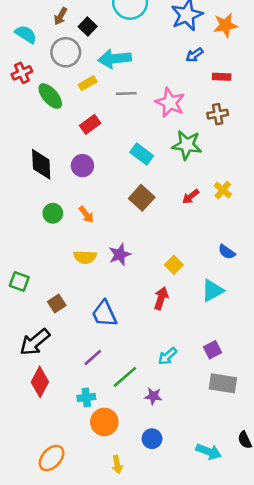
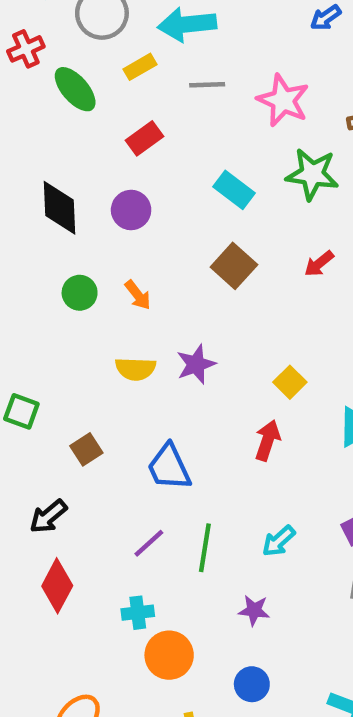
black arrow: (35, 342) -> (48, 516), size x0.7
green line: (125, 377) -> (205, 548), moved, turned -40

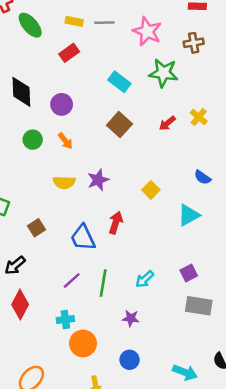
yellow rectangle: (140, 67) -> (74, 21), moved, turned 42
purple circle: (131, 210) -> (62, 104), moved
red arrow: (267, 440) -> (116, 223), moved

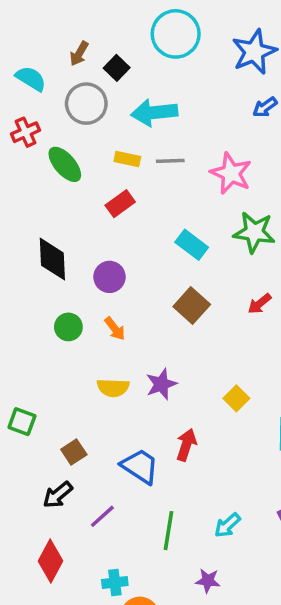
blue trapezoid: (83, 238) -> (140, 466), turned 148
black arrow: (15, 265) -> (58, 495), moved
purple line: (72, 281) -> (102, 516), moved

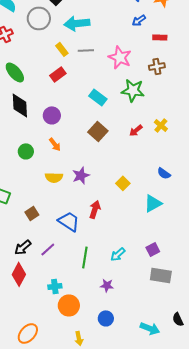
yellow rectangle: (127, 159) -> (62, 49), turned 40
green ellipse: (65, 164) -> (15, 72), moved
green circle: (68, 327) -> (26, 151), moved
black arrow: (58, 495) -> (23, 247), moved

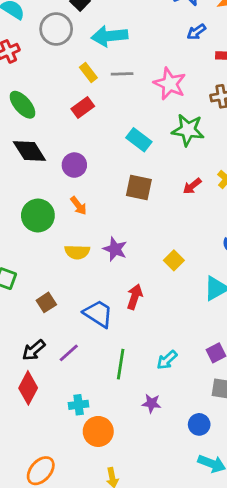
black diamond: (20, 105) -> (29, 151), turned -30
brown square: (98, 131) -> (139, 187), turned -30
green circle: (26, 151) -> (38, 215), size x1.5
purple star: (81, 175) -> (115, 249), turned -30
blue circle: (106, 318) -> (199, 424), moved

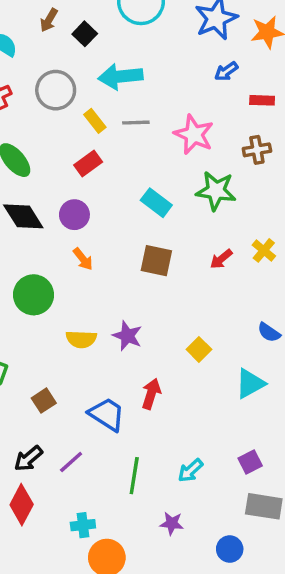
gray circle: (56, 29) -> (56, 90), moved
purple circle: (74, 165) -> (74, 215), moved
orange arrow: (79, 206) -> (83, 259), moved

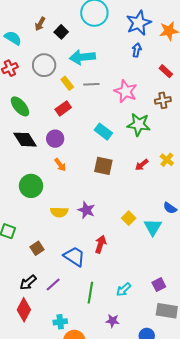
blue arrow: (226, 71) -> (137, 50), moved, turned 136
red rectangle: (262, 100) -> (166, 71), turned 40
cyan triangle: (250, 384) -> (153, 227), moved, turned -30

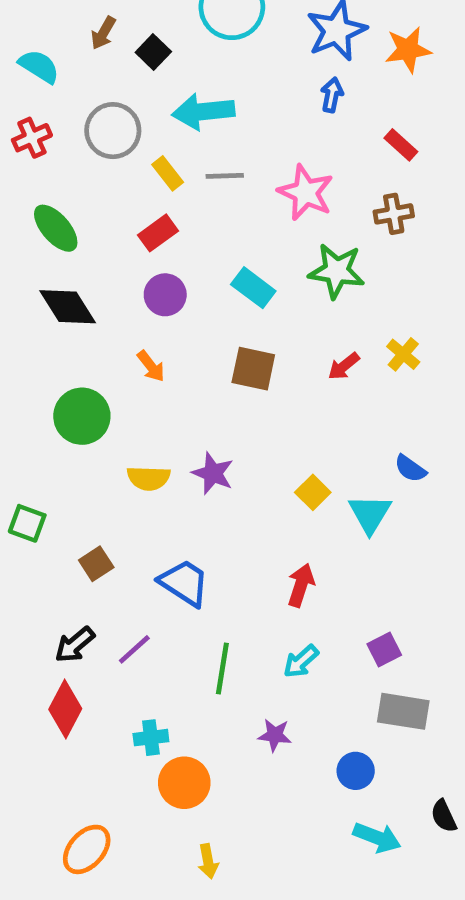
purple circle: (55, 139) -> (165, 295), moved
red arrow: (100, 244) -> (301, 585), moved

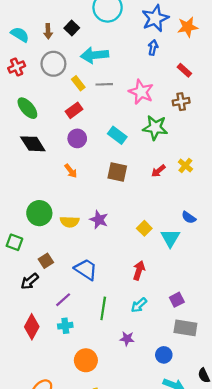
brown arrow: (103, 33) -> (48, 31), moved, turned -32
green circle: (82, 416) -> (39, 213), moved
black arrow: (75, 645) -> (30, 281), moved
cyan cross: (151, 738) -> (65, 326), moved

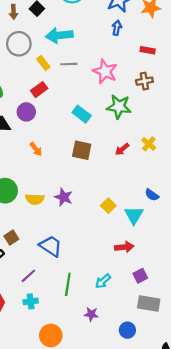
red rectangle: (184, 70) -> (148, 50), turned -32
purple circle: (77, 138) -> (26, 112), moved
red arrow: (139, 270) -> (124, 247), moved, turned 66

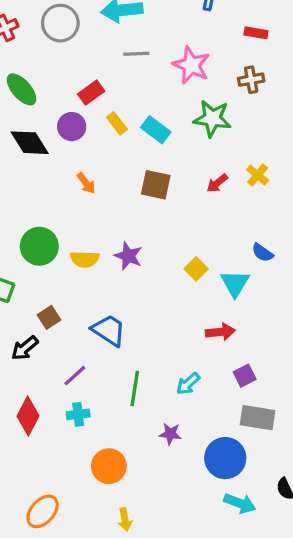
yellow rectangle: (43, 63) -> (117, 123), moved
blue circle: (127, 330) -> (225, 458), size x1.6

